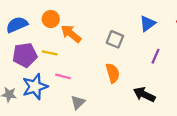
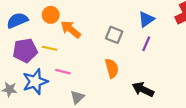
purple line: (155, 56) -> (146, 44), moved

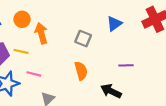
orange arrow: (71, 29) -> (41, 33), turned 36
purple line: (146, 44) -> (126, 65), moved, turned 64

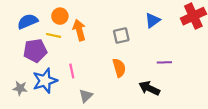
gray square: (83, 39) -> (121, 35), turned -35
yellow line: (21, 51) -> (53, 35), moved
pink line: (34, 74) -> (72, 71), turned 64

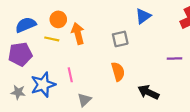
blue triangle: (153, 20) -> (143, 16), moved
purple pentagon: (35, 51) -> (20, 54), moved
purple line: (164, 62) -> (175, 59), moved

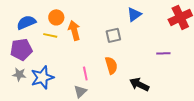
pink line: (70, 75) -> (85, 73), moved
gray star: (18, 92) -> (19, 74), moved

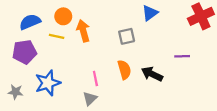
gray star: (19, 74) -> (16, 92), moved
black arrow: (139, 84) -> (152, 74), moved

